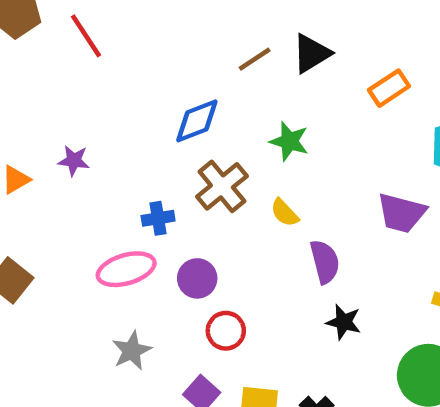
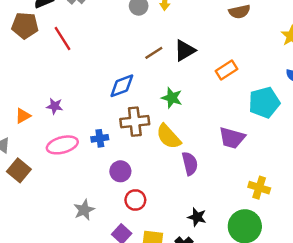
brown cross: (222, 186) -> (135, 122), turned 32
yellow semicircle: (285, 213) -> (168, 137), size x1.6
pink ellipse: (126, 269) -> (62, 145), moved
black star: (344, 322) -> (197, 217), moved

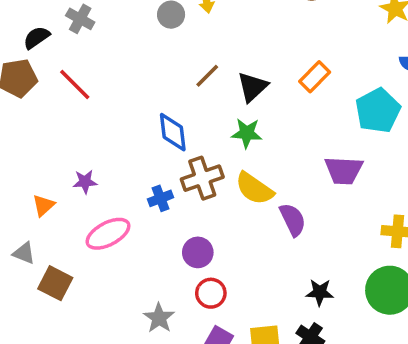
black triangle: (185, 50) -> (252, 87), moved
blue diamond: (122, 86) -> (173, 132), turned -64
blue cross: (100, 138) -> (160, 198), moved
red circle: (135, 200) -> (211, 293), moved

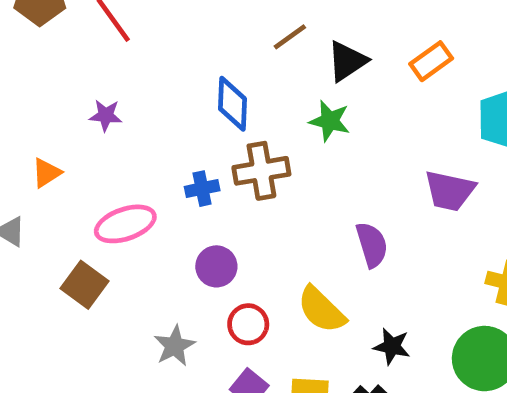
purple star: (85, 182) -> (106, 115), moved
yellow semicircle: (254, 189) -> (321, 310), moved
purple circle: (198, 252) -> (216, 266), moved
brown square: (55, 283) -> (85, 285), moved

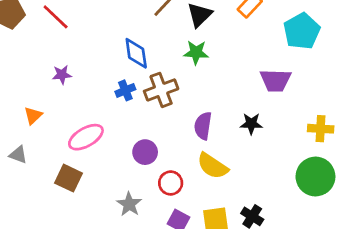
blue cross: (202, 189) -> (125, 90), moved
purple semicircle: (372, 245) -> (203, 126), moved, turned -144
black star: (392, 346) -> (251, 124), moved

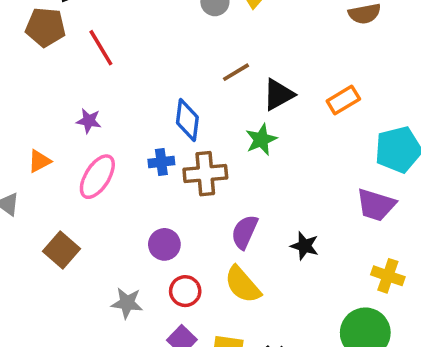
green star: (196, 52) -> (261, 140), turned 30
purple trapezoid: (276, 80) -> (376, 205), moved
pink ellipse: (86, 137) -> (97, 177), moved, turned -44
gray star: (129, 204) -> (127, 303), turned 30

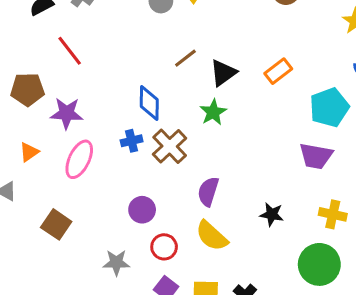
brown pentagon: (45, 27) -> (27, 89), moved
purple star: (89, 121) -> (67, 113), size x1.5
brown cross: (205, 174) -> (170, 146), turned -32
black star: (305, 246) -> (272, 214), moved

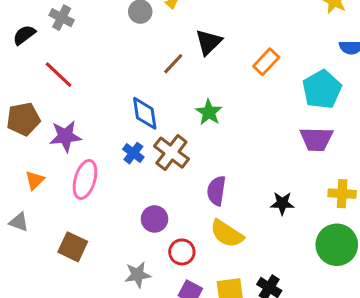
black triangle: (223, 73) -> (209, 42), moved
blue cross: (132, 141) -> (133, 153), turned -30

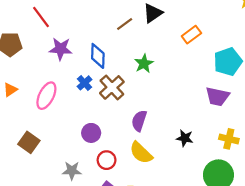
purple star: (65, 136) -> (61, 49), moved

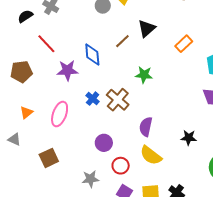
blue diamond: (98, 56) -> (92, 54), moved
green star: (144, 63) -> (144, 75), turned -30
brown square: (29, 142) -> (49, 158), turned 36

